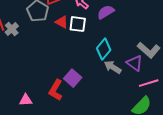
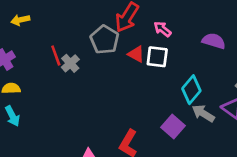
purple semicircle: (106, 12) -> (214, 41), moved, turned 48
purple square: (73, 78) -> (173, 127), moved

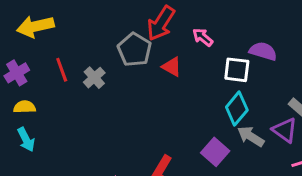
yellow arrow: (20, 20) -> (35, 26), size x1.6
red line: (56, 55) -> (62, 70), moved
white square: (157, 57) -> (237, 70), moved

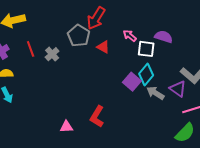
pink arrow: (203, 37) -> (130, 36), moved
purple square: (215, 152) -> (132, 82), moved

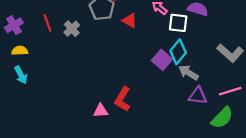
purple triangle: (178, 89) -> (198, 96), moved, turned -30
pink triangle: (66, 127) -> (101, 111), moved

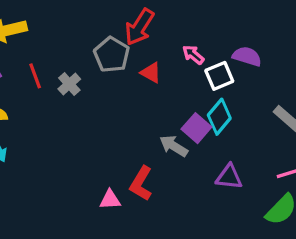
white square: (178, 23) -> (219, 76), turned -30
gray arrow: (189, 73) -> (174, 146), moved
purple triangle: (198, 96) -> (229, 177), moved

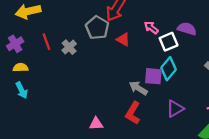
purple square: (196, 128) -> (153, 76), turned -36
purple triangle: (229, 177) -> (175, 109), turned -36
red L-shape: (141, 183) -> (133, 113), moved

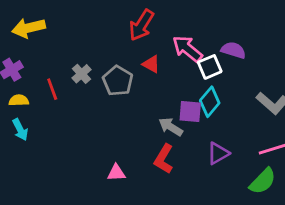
gray pentagon: (97, 28) -> (118, 81), moved
pink arrow: (151, 28) -> (187, 49), size x1.6
red line: (46, 42) -> (52, 89), moved

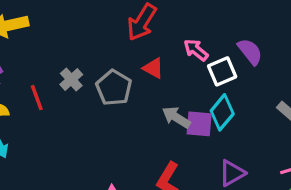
pink arrow: (187, 49) -> (196, 50), size x0.7
purple semicircle: (233, 50) -> (250, 52), turned 35
gray arrow: (171, 127) -> (176, 117), moved

